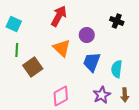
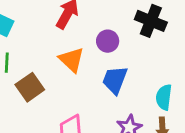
black cross: (117, 21) -> (151, 21), size x1.5
cyan semicircle: (117, 69) -> (164, 97), moved

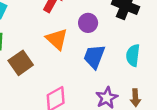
cyan semicircle: (164, 97) -> (133, 55), moved

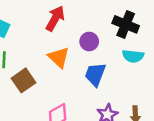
cyan semicircle: (133, 55) -> (133, 56), moved, turned -90

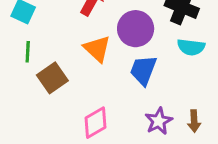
purple circle: (89, 41) -> (136, 29), size x1.5

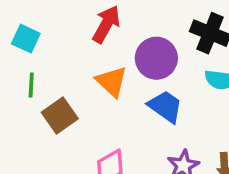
blue trapezoid: (143, 70) -> (165, 106), turned 104

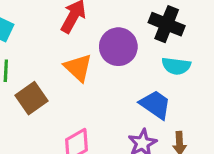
blue trapezoid: (165, 106) -> (155, 105), moved

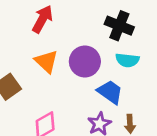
purple circle: (118, 47) -> (85, 61), moved

